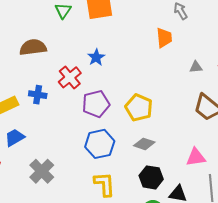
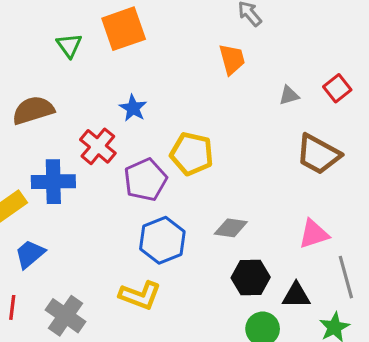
blue cross: (38, 95) -> (53, 182), size x1.5
yellow pentagon: (139, 108) -> (192, 154), moved
gray cross: (42, 171) -> (66, 316), moved
yellow L-shape: (104, 184) -> (140, 295), moved, turned 124

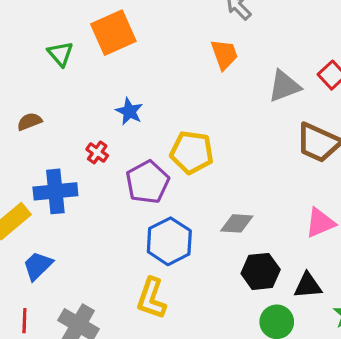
gray triangle: (289, 95) -> (284, 86), size x1.6
brown semicircle: (33, 110) -> (29, 122), size x0.6
red cross: (98, 146) -> (97, 152), size x0.6
yellow L-shape: (140, 295) -> (151, 298), turned 93

